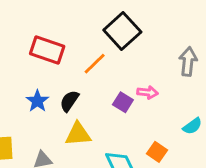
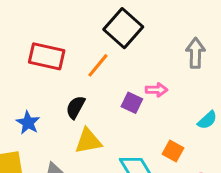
blue star: (37, 101) -> (28, 123), moved

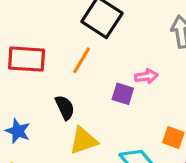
black semicircle: (76, 107) -> (65, 107), turned 135

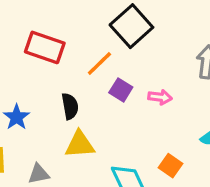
purple square: (123, 94) -> (121, 90), moved

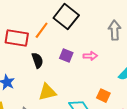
orange line: (99, 63) -> (42, 30), moved
black semicircle: (70, 106) -> (37, 60), moved

